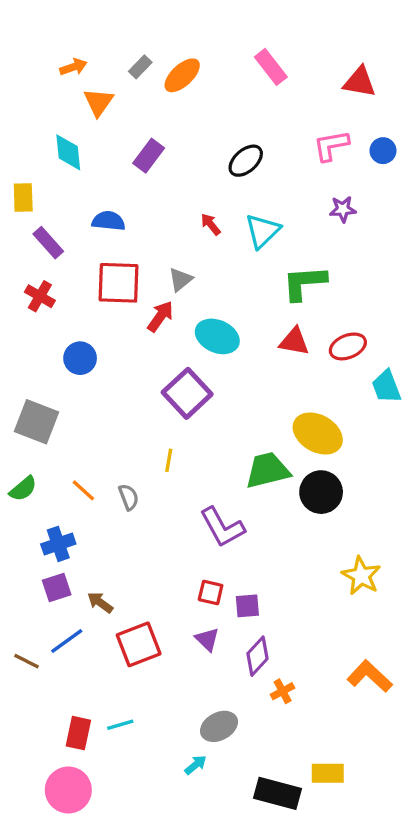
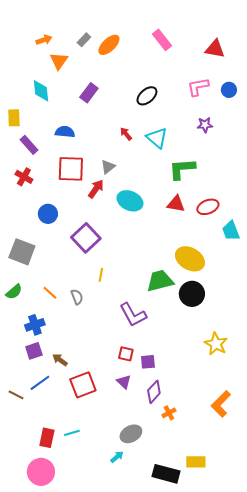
cyan triangle: (262, 231) -> (157, 138), turned -35
purple square: (187, 393) -> (86, 238), moved
orange L-shape: (370, 676) -> (221, 404), turned -88

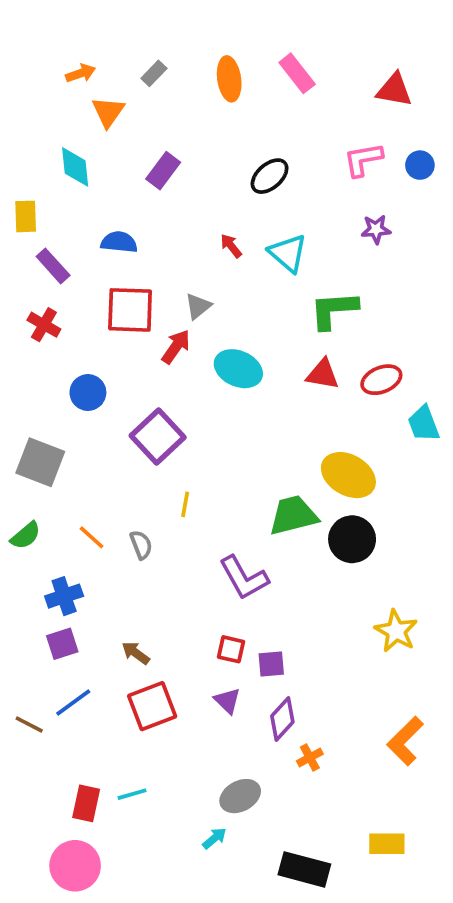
orange ellipse: (109, 45) -> (229, 79), moved, turned -55
brown arrow: (60, 360) -> (136, 653), moved
yellow rectangle: (196, 462) -> (387, 844), moved

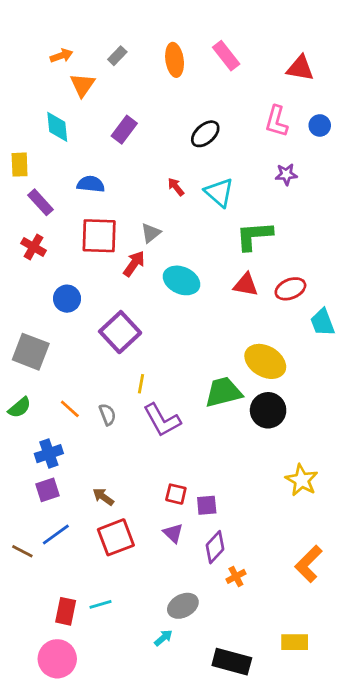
pink L-shape: (363, 160) -> (276, 121), turned -64
purple L-shape: (244, 578) -> (162, 420), moved

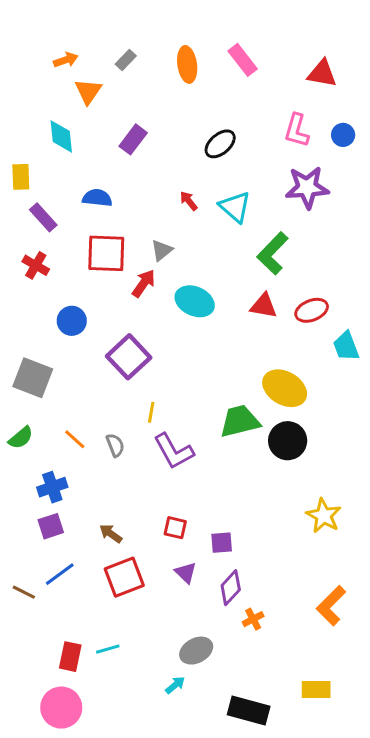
purple star: (286, 174) -> (307, 187), size x1.8
green L-shape: (254, 236) -> (273, 253), turned -42
red square: (176, 494) -> (175, 528), moved

